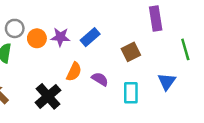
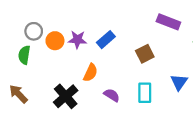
purple rectangle: (156, 19) -> (168, 22), turned -60
purple semicircle: (100, 79) -> (112, 95), moved

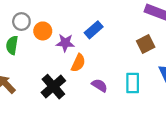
purple star: (77, 40) -> (65, 43), moved
brown square: (145, 54) -> (146, 44), moved

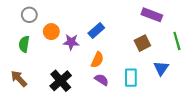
gray circle: (21, 22) -> (29, 15), moved
orange semicircle: (78, 63) -> (97, 60), moved

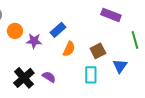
brown square: (142, 43) -> (98, 51), moved
orange semicircle: (97, 60) -> (69, 49), moved
purple semicircle: (102, 80) -> (49, 77), moved

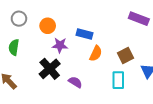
blue rectangle: (58, 30) -> (85, 34), turned 56
orange circle: (15, 31) -> (48, 26), moved
black cross: (24, 78) -> (50, 69), moved

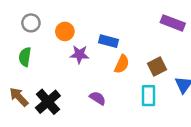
black cross: (50, 69) -> (48, 102), moved

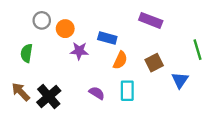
gray circle: (31, 23) -> (42, 20), moved
purple rectangle: (173, 23) -> (151, 20), moved
cyan rectangle: (149, 96) -> (127, 91), moved

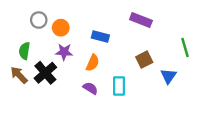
purple star: (79, 51) -> (64, 52), moved
orange semicircle: (120, 60) -> (93, 63), moved
brown arrow: (21, 92) -> (19, 75), moved
black cross: (49, 97) -> (45, 73), moved

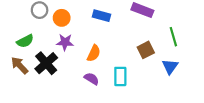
blue rectangle: (100, 36) -> (101, 16), moved
green line: (185, 47) -> (173, 37), moved
green semicircle: (24, 51) -> (25, 41), turned -126

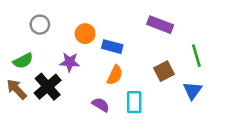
blue rectangle: (101, 16) -> (112, 47), moved
orange circle: (62, 18) -> (85, 34), moved
orange semicircle: (94, 53) -> (115, 75), moved

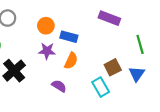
purple star: (70, 62) -> (47, 51), moved
brown square: (164, 71) -> (113, 67), moved
cyan rectangle: (134, 102) -> (101, 87), moved, turned -30

